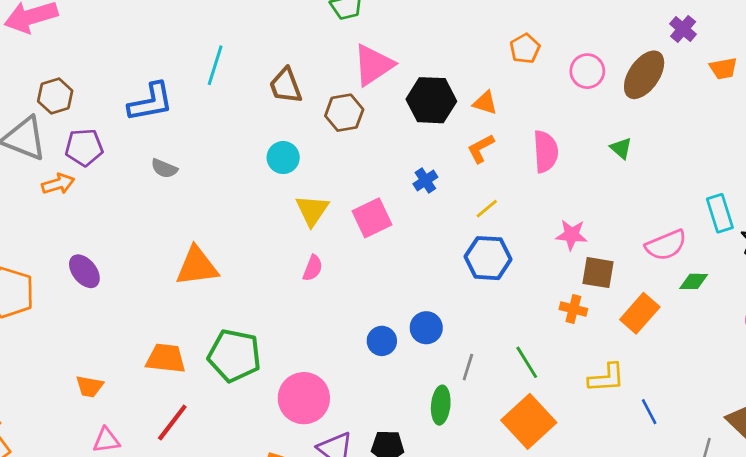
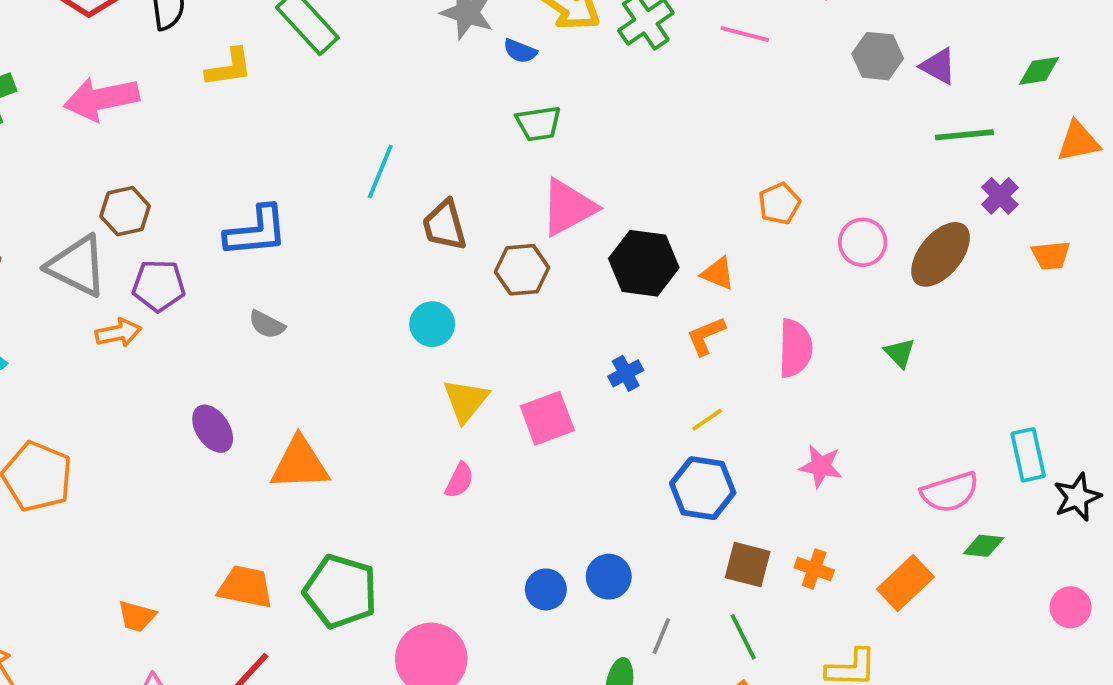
cyan line: (215, 65) -> (380, 172), moved
purple ellipse: (84, 271) -> (213, 429), moved
brown square: (598, 273) -> (748, 565), moved

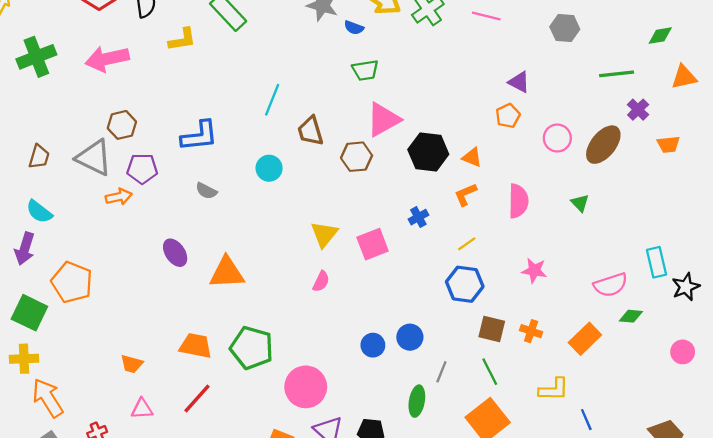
purple triangle: (938, 66) -> (519, 82), moved
cyan circle: (432, 324) -> (269, 168), moved

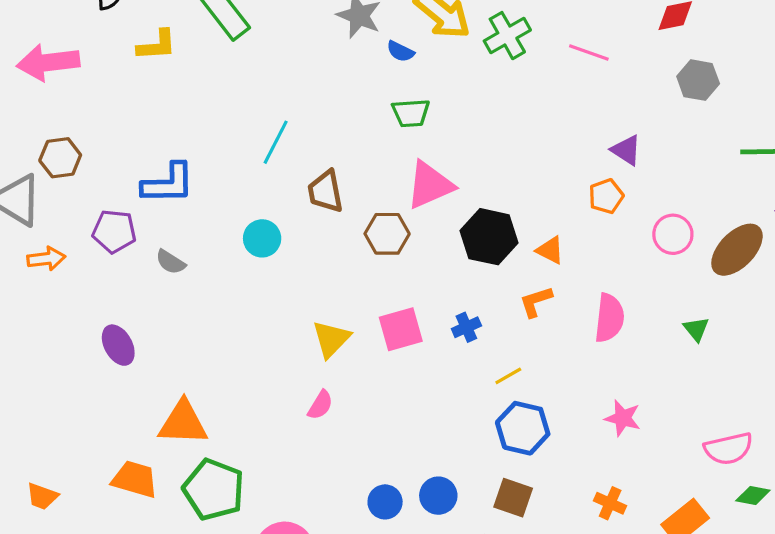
purple pentagon: (142, 169) -> (114, 231), moved
pink square: (373, 244) -> (401, 329), moved
yellow line: (467, 244) -> (508, 376), moved
orange triangle: (227, 273) -> (183, 423), moved
brown square: (492, 329) -> (513, 498), moved

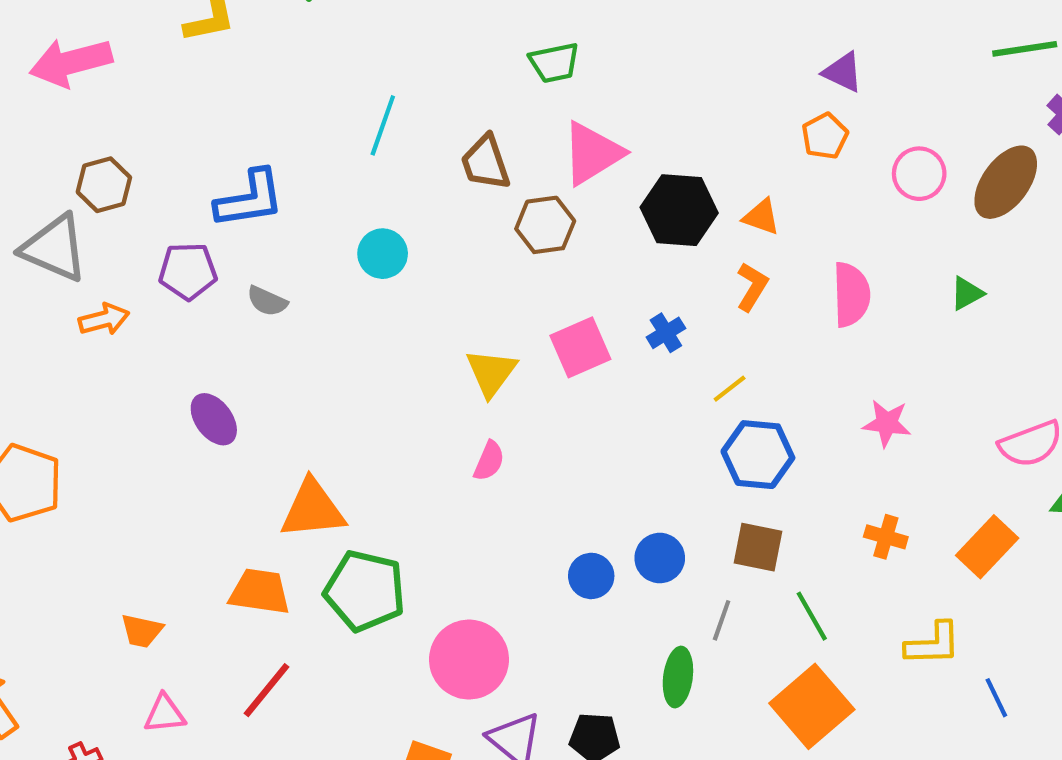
brown trapezoid: (325, 191) -> (486, 163), moved
orange L-shape: (536, 302) -> (752, 287), turned 147
green triangle: (696, 329) -> (967, 293), turned 48

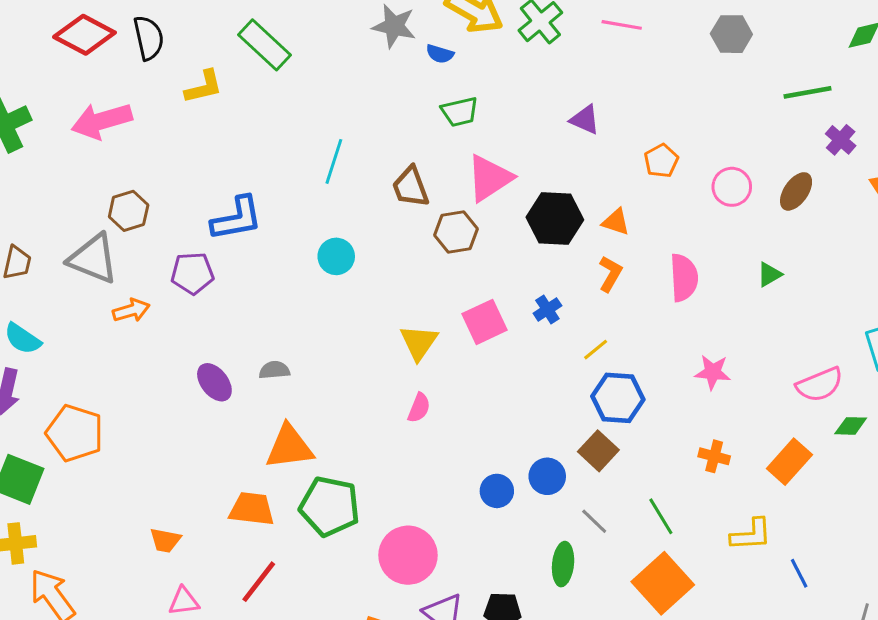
purple triangle: (843, 72) -> (585, 120), moved
brown ellipse: (1006, 182) -> (796, 191), size x0.7
gray semicircle: (267, 301) -> (274, 370), moved, turned 152
brown square: (758, 547) -> (598, 451), moved, turned 33
gray line: (722, 620) -> (594, 521), turned -64

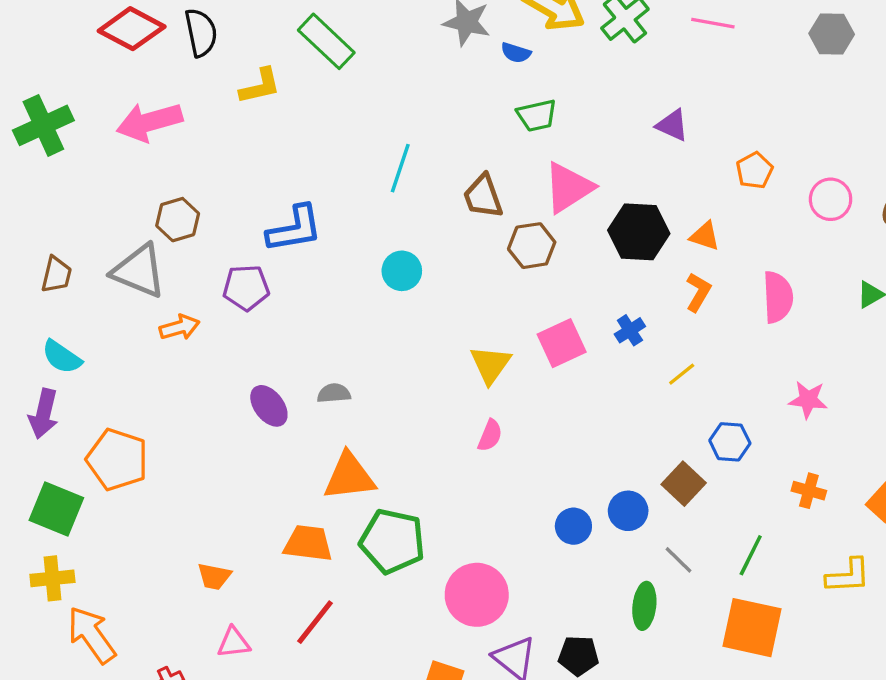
blue hexagon: (618, 398) -> (730, 442), moved, size x0.7
green line: (661, 516) -> (751, 555), turned 57
orange square: (663, 583) -> (752, 628), turned -36

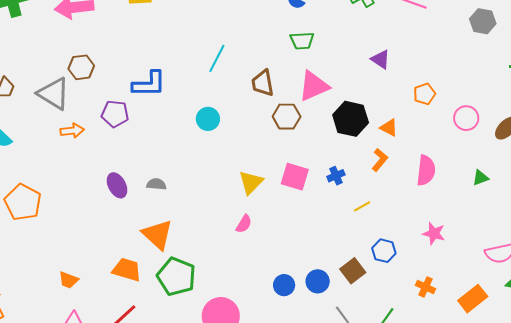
pink square: (562, 343) -> (295, 177), turned 32
orange triangle: (349, 477) -> (157, 235), turned 40

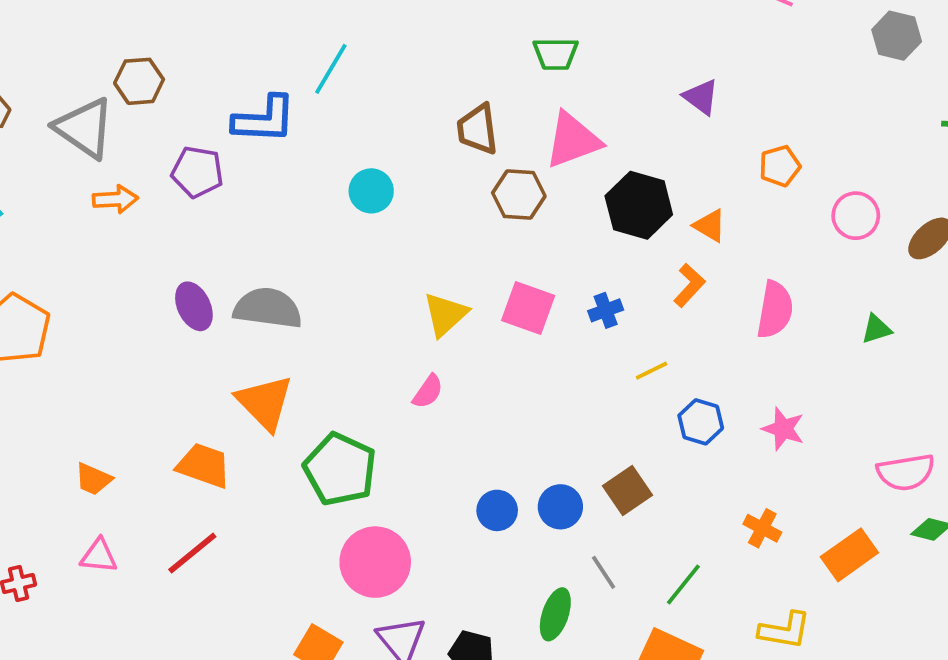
cyan line: (217, 58) -> (331, 69), moved
gray semicircle: (156, 184) -> (268, 308), size x1.8
blue hexagon: (384, 251) -> (701, 422), moved
green pentagon: (176, 277) -> (340, 469), moved

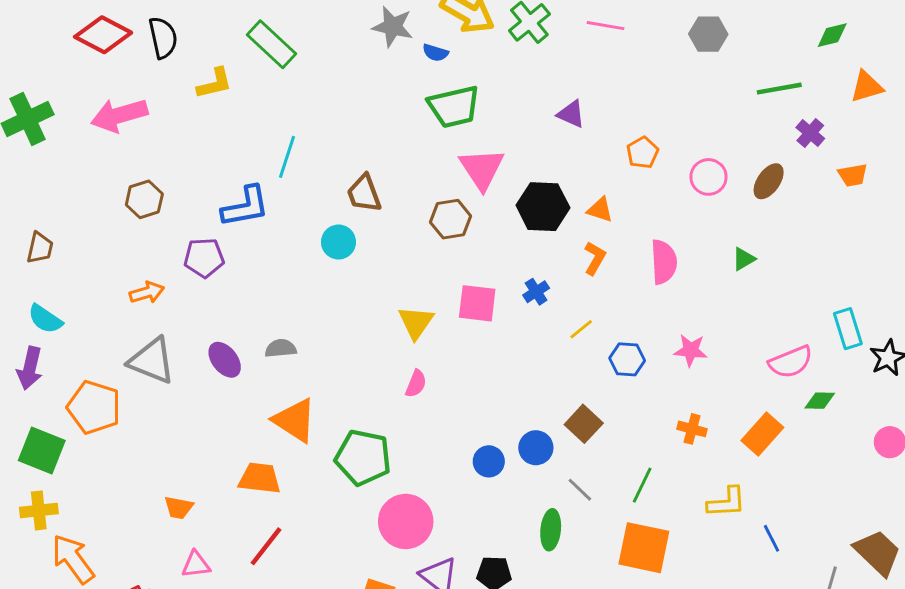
green trapezoid: (556, 54) -> (454, 107), size x1.5
gray triangle: (84, 128) -> (152, 361), moved
brown trapezoid: (478, 129) -> (364, 193), moved
pink triangle: (573, 140) -> (482, 169), turned -30
gray semicircle: (268, 308) -> (281, 348), size x0.6

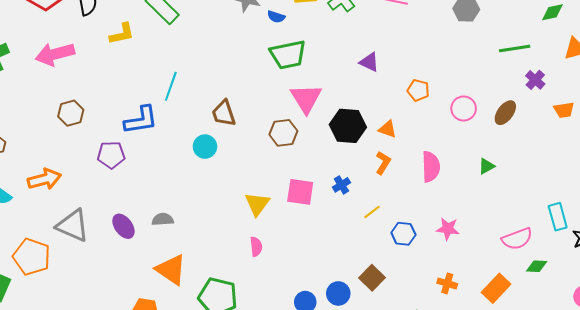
orange pentagon: (643, 153) -> (418, 90), turned -30
orange arrow: (147, 293) -> (44, 179), moved, size x1.4
pink semicircle: (416, 384) -> (256, 247), turned -30

